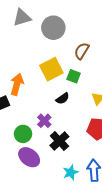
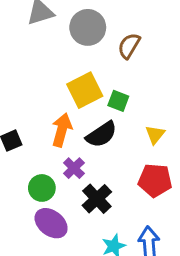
brown semicircle: (82, 51) -> (129, 46), moved
orange arrow: (17, 84) -> (62, 130), moved
black semicircle: (62, 99) -> (101, 134), size x1.5

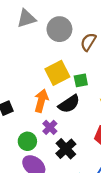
green square: (118, 101) -> (81, 80), turned -32

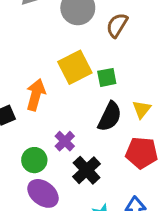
orange arrow: (41, 101) -> (36, 95), moved
black semicircle: (69, 104) -> (110, 117), moved, turned -30

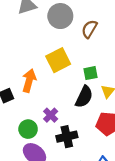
green square: (107, 77) -> (90, 73), moved
black cross: (87, 170) -> (67, 137), turned 30

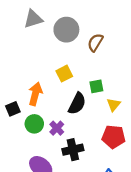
yellow square: (58, 60) -> (64, 74), size x0.7
black semicircle: (84, 97) -> (77, 104), moved
green circle: (28, 129) -> (34, 124), moved

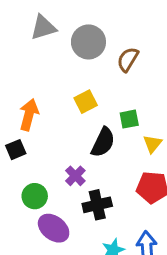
orange arrow: (35, 94) -> (29, 115), moved
green circle: (34, 124) -> (35, 196), moved

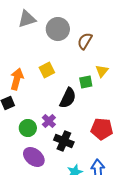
yellow square: (86, 102) -> (47, 70), moved
yellow triangle: (152, 144) -> (102, 71), moved
green circle: (35, 196) -> (28, 128), moved
black cross: (97, 205) -> (64, 141), turned 36

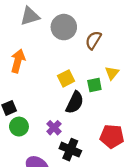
yellow square: (47, 70) -> (66, 78), moved
orange arrow: (17, 79) -> (18, 61), moved
green circle: (28, 128) -> (19, 127), moved

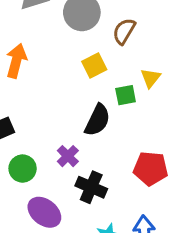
yellow square: (66, 78) -> (94, 65), moved
green circle: (19, 127) -> (23, 169), moved

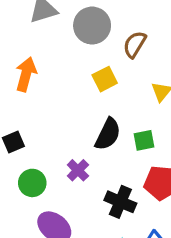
green square: (126, 95) -> (144, 140), moved
black cross: (91, 187) -> (120, 202), moved

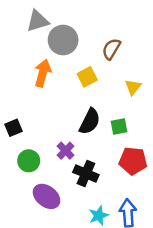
gray circle: (92, 26) -> (63, 40), moved
orange arrow: (26, 74) -> (43, 73), moved
black cross: (120, 202) -> (86, 174), moved

